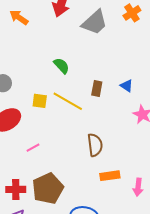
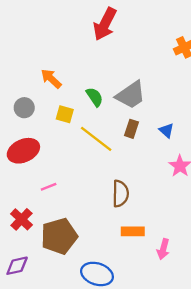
orange arrow: (19, 17) -> (51, 79), moved
gray trapezoid: (95, 22) -> (131, 95), moved
yellow square: (40, 101) -> (65, 114), moved
red cross: (16, 189) -> (21, 219), moved, turned 36

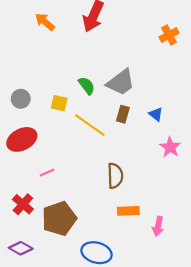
orange arrow: (51, 79) -> (45, 22), moved
purple diamond: (17, 266) -> (21, 248), turned 45

